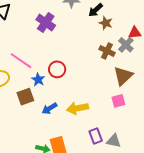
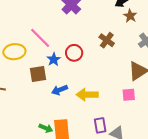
brown cross: (107, 51) -> (107, 40), moved

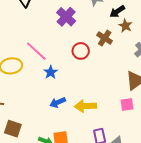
brown cross: (107, 40) -> (105, 38), moved
red circle: (74, 53) -> (81, 51), moved
brown square: (38, 74) -> (13, 129), moved, turned 30

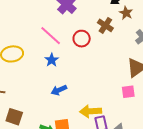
pink line: (36, 51) -> (51, 36), moved
yellow arrow: (85, 106) -> (91, 111), moved

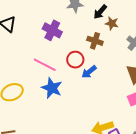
blue star: (52, 60) -> (52, 88), size x1.5
blue arrow: (59, 90) -> (89, 72), moved

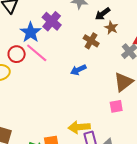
red circle: (75, 60) -> (17, 54), moved
blue star: (52, 88) -> (31, 32), moved

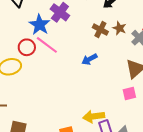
brown star: (111, 28) -> (119, 28), moved

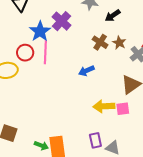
pink line: (47, 45) -> (45, 52), turned 50
yellow arrow: (94, 116) -> (104, 106), moved

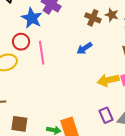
pink line: (45, 52) -> (42, 53), moved

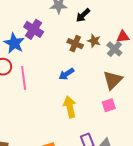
yellow arrow: (108, 80) -> (70, 107), moved, turned 90

